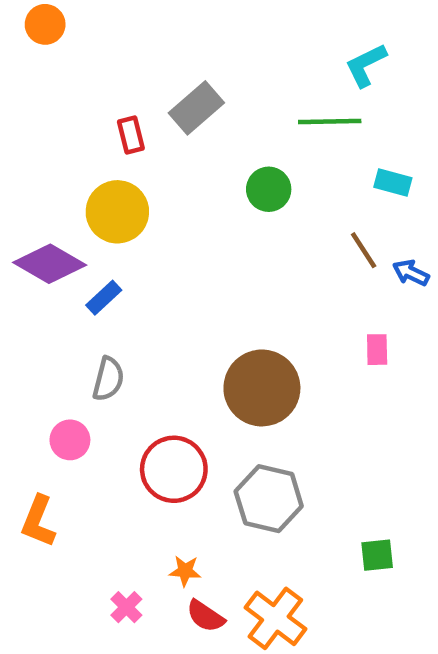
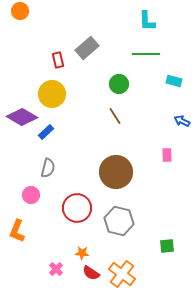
cyan L-shape: (366, 65) -> (147, 21), moved, turned -65
brown line: (364, 250) -> (115, 116), moved

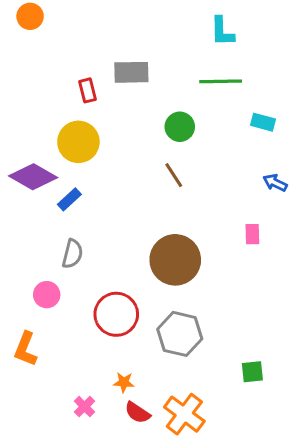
gray rectangle: (87, 48) -> (131, 72), turned 40

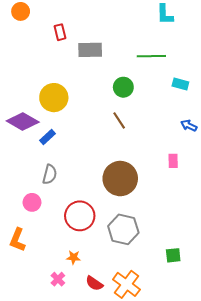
cyan L-shape: (222, 31) -> (165, 15), moved
red rectangle: (88, 90) -> (60, 32), moved
orange star: (124, 382) -> (74, 257), moved

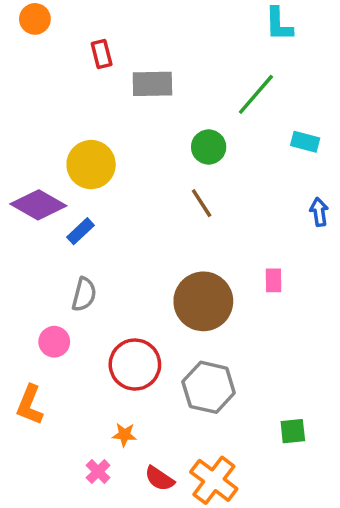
green line: (151, 56) -> (256, 94), turned -48
blue arrow: (189, 126) -> (319, 212), turned 56
pink rectangle: (173, 161) -> (273, 280), moved

